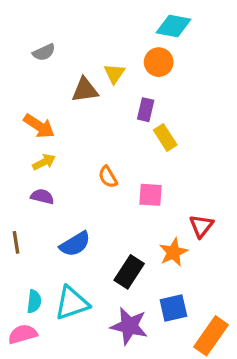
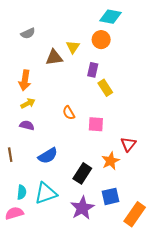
orange arrow: (39, 126) -> (25, 80), turned 66
purple star: (129, 326) -> (82, 208), turned 30

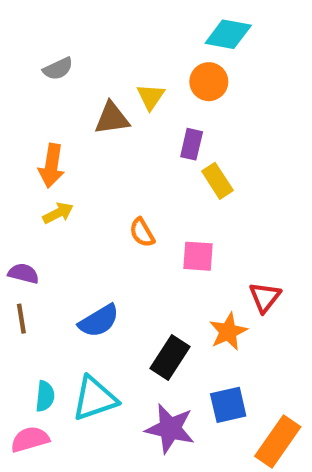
purple semicircle: (27, 125) -> (23, 273), moved
purple star: (82, 208) -> (170, 429), turned -30

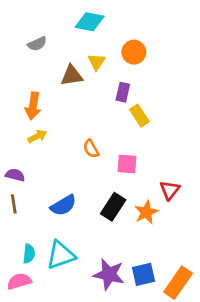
cyan diamond: (228, 34) -> (90, 22), moved
black rectangle: (170, 357) -> (113, 207), moved
blue square: (228, 405) -> (143, 274), moved

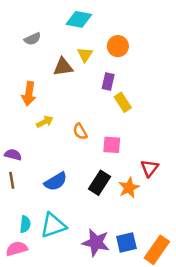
yellow arrow: (37, 136) -> (45, 122), moved

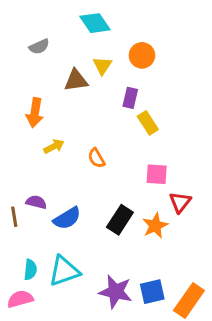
cyan diamond: (79, 19) -> (95, 23), turned 45
pink square: (112, 145) -> (157, 174), moved
purple semicircle: (13, 155) -> (36, 202), moved

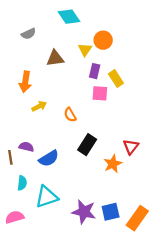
yellow triangle: (102, 66) -> (85, 50), moved
yellow rectangle: (148, 123) -> (116, 79), moved
pink square: (157, 174) -> (100, 93), moved
black rectangle: (120, 220) -> (87, 145), moved
cyan semicircle: (30, 270) -> (22, 183), moved

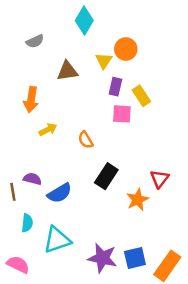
cyan diamond: (69, 17) -> (84, 20), turned 65
pink semicircle: (15, 217) -> (18, 264), turned 42

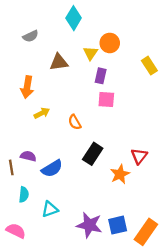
yellow rectangle: (141, 96) -> (149, 66), moved
cyan triangle: (57, 240) -> (50, 209), size x0.7

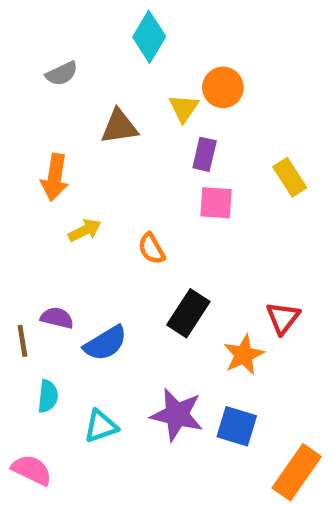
yellow rectangle: (149, 66) -> (290, 177), moved
purple star: (89, 225) -> (177, 415), moved
blue square: (118, 225) -> (237, 426), moved, turned 30

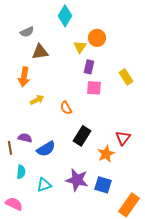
brown triangle: (119, 127) -> (40, 52), moved

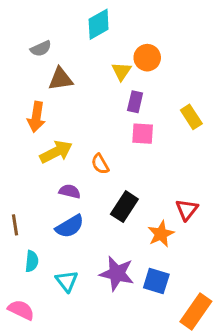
cyan diamond: (65, 16) -> (99, 24), turned 30
yellow arrow: (37, 100) -> (56, 152), size x1.5
purple semicircle: (25, 138) -> (70, 191), moved
cyan triangle: (44, 185) -> (67, 281), turned -49

